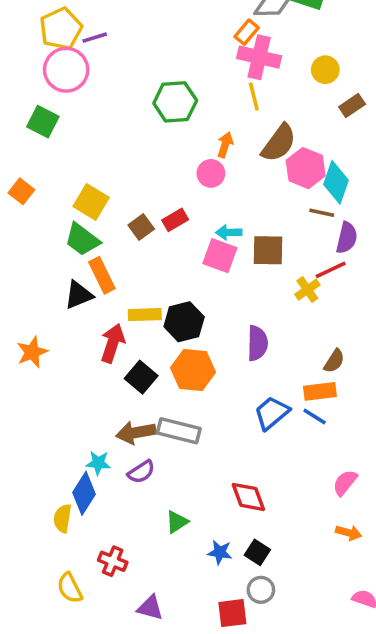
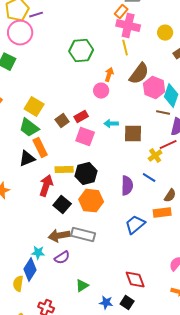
pink square: (220, 256) -> (85, 137), moved
blue line: (315, 416) -> (149, 178), moved
red diamond: (248, 497) -> (135, 280), moved

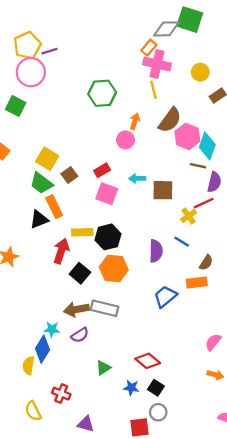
brown square: (62, 121) -> (69, 175), moved
red diamond: (135, 280) -> (148, 361), moved, turned -30

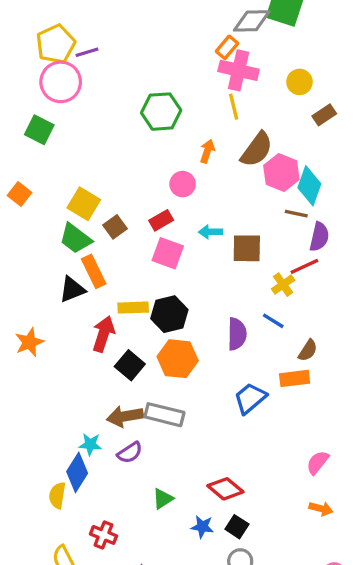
pink circle: (125, 140) -> (183, 184), moved

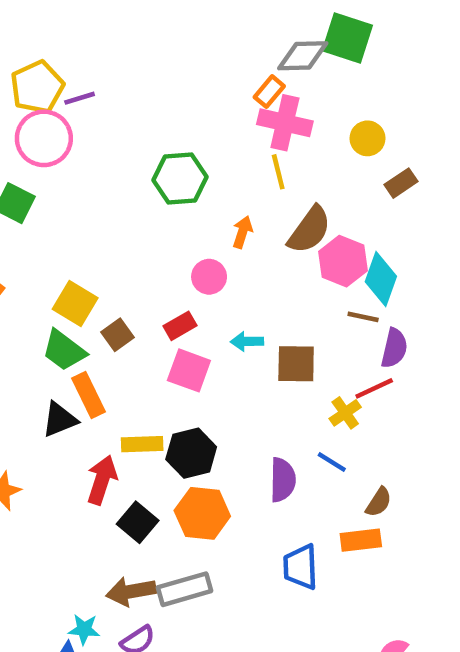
blue trapezoid: (250, 398) -> (301, 567), turned -52
gray rectangle: (164, 415) -> (184, 589), turned -30

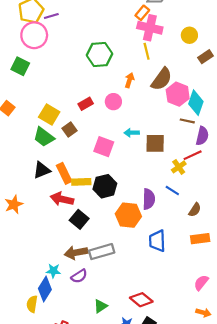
red rectangle: (180, 326) -> (86, 104), moved
orange rectangle: (89, 395) -> (64, 173), moved
red arrow: (102, 480) -> (62, 199), turned -95
orange hexagon: (202, 513) -> (128, 215), moved
orange rectangle: (361, 540) -> (200, 239), moved

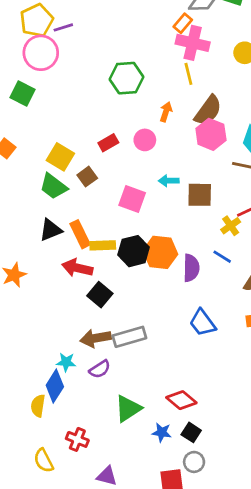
pink hexagon: (178, 94) -> (211, 134), moved
orange hexagon: (128, 215) -> (160, 252), moved
blue trapezoid: (157, 241) -> (202, 323), turned -35
green triangle: (101, 306) -> (128, 409), size x1.5

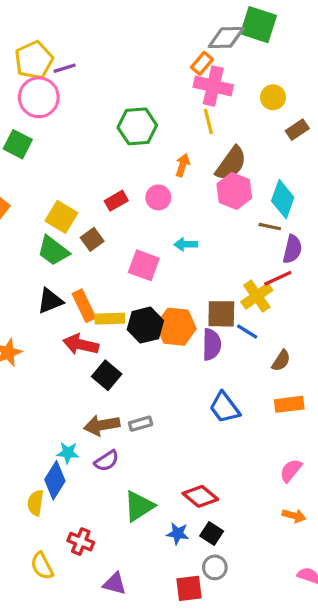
brown square: (200, 195) -> (221, 314), moved
yellow cross: (231, 226) -> (257, 296), size x1.4
gray rectangle: (129, 337) -> (141, 424), size x0.6

